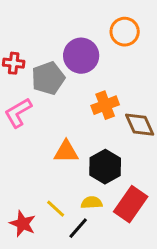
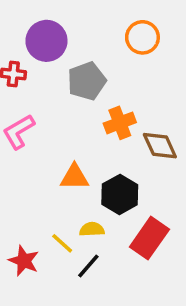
purple circle: (81, 56) -> (46, 41), moved
gray pentagon: (48, 78) -> (87, 81), moved
yellow semicircle: (92, 203) -> (92, 229), moved

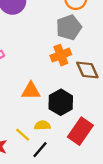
gray pentagon: (87, 81) -> (69, 27), moved

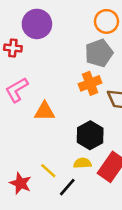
orange triangle: (31, 91) -> (45, 111), moved
yellow semicircle: (42, 125) -> (82, 163), moved

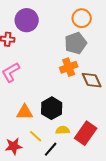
orange triangle: (45, 111) -> (25, 112), moved
black hexagon: (90, 135) -> (52, 108), moved
red star: (20, 183) -> (14, 146), turned -30

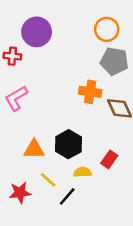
gray pentagon: (76, 43) -> (114, 61), moved, turned 30
orange cross: (69, 67) -> (90, 92), turned 30
red rectangle: (86, 133) -> (109, 159), moved, size x0.6

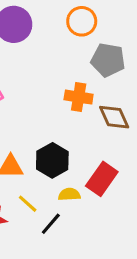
orange circle: (107, 29) -> (82, 21), moved
red rectangle: (109, 159) -> (102, 179), size x1.5

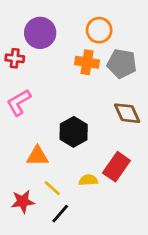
orange cross: (79, 97) -> (87, 62), moved
black hexagon: (52, 160) -> (74, 132), moved
black line: (51, 224) -> (60, 214), moved

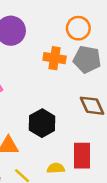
orange circle: (99, 30) -> (78, 28), moved
red rectangle: (116, 167) -> (82, 156), turned -35

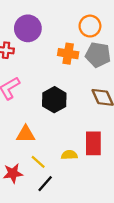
black hexagon: (42, 123) -> (54, 100), moved

